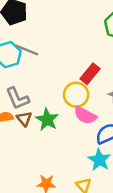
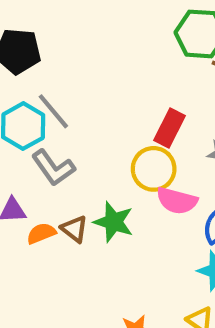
gray line: (27, 50) -> (53, 111), turned 40
gray L-shape: (17, 98) -> (53, 168), moved

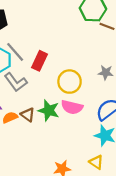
red rectangle: (169, 128) -> (39, 61), moved
pink semicircle: (177, 201) -> (72, 107), moved

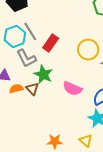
yellow circle: (70, 82) -> (88, 50), moved
green star: (49, 110) -> (43, 74), moved

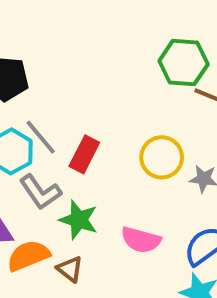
orange semicircle: (16, 89) -> (28, 256), size x1.5
brown triangle: (32, 89) -> (70, 269), moved

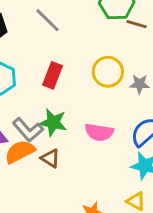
gray line: (41, 137) -> (47, 20), moved
gray L-shape: (40, 192) -> (28, 130), moved

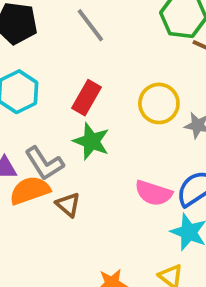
green star: (53, 122) -> (91, 141), moved
pink semicircle: (99, 132) -> (154, 193), moved

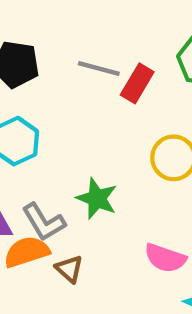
gray line: (90, 25) -> (99, 68), turned -39
red rectangle: (86, 98) -> (137, 83), moved

